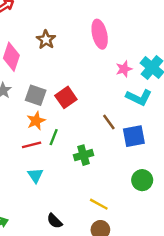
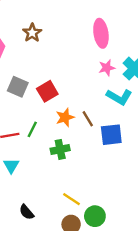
pink ellipse: (100, 34) -> (101, 33), moved
orange star: (36, 121) -> (65, 117), moved
green circle: (142, 180) -> (95, 216), moved

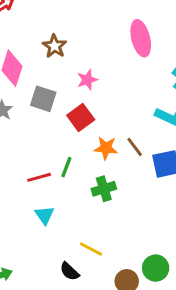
pink star: (107, 68) -> (87, 80), moved
gray square: (18, 87) -> (43, 99), moved
orange star: (65, 117) -> (106, 148), turned 30
yellow line: (71, 199) -> (91, 249), moved

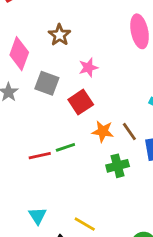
green line: (66, 167) -> (65, 147), turned 48
green cross: (104, 189) -> (118, 166), moved
cyan triangle: (45, 215) -> (38, 216), moved

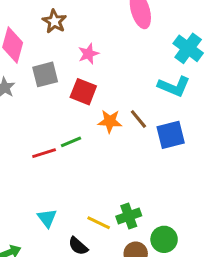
gray square: (47, 83) -> (45, 74), turned -30
red square: (81, 102) -> (83, 92), turned -30
green cross: (118, 166) -> (129, 216), moved

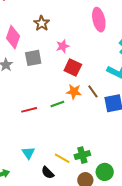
red square: (83, 92) -> (73, 68), moved
green line: (71, 142) -> (57, 104), moved

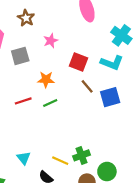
red square: (73, 68) -> (78, 62), moved
orange star: (74, 92) -> (46, 80), moved
red line: (29, 110) -> (23, 101), moved

